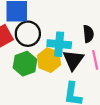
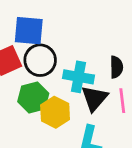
yellow hexagon: (49, 60) -> (55, 112), moved

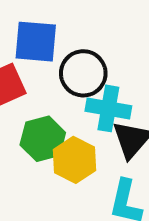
black circle: (40, 60) -> (83, 73), moved

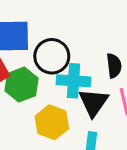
green hexagon: (43, 139) -> (22, 85), moved

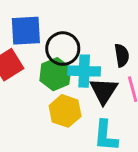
green hexagon: (22, 85) -> (55, 74), moved

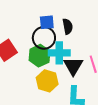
blue square: (26, 31) -> (47, 22), moved, size x0.7
black semicircle: (122, 55) -> (68, 26), moved

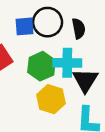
blue square: (47, 22) -> (24, 26), moved
black circle: (44, 38) -> (48, 22), moved

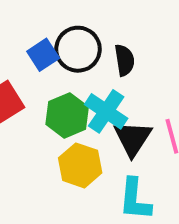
blue square: (24, 26) -> (43, 55), turned -30
cyan cross: (67, 63) -> (106, 111), turned 32

